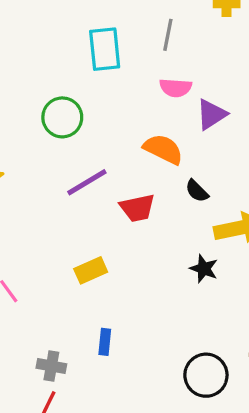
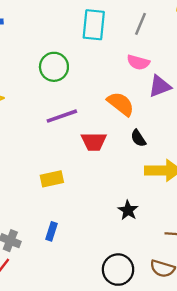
black star: (204, 269) -> (128, 210), moved

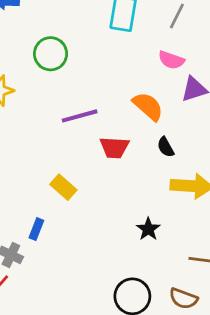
green circle: (54, 67) -> (51, 54), moved
yellow rectangle: (52, 179) -> (63, 187), turned 50
blue rectangle: (51, 231) -> (36, 229), moved

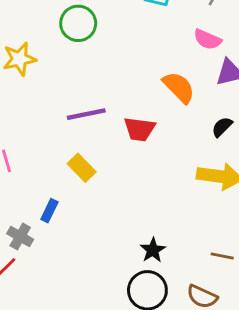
purple line: (80, 116) -> (86, 114), moved
black semicircle: (166, 147) -> (222, 127), moved, turned 70
black star: (148, 229) -> (153, 250), moved

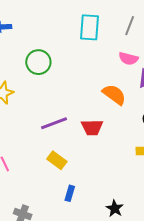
blue rectangle: (49, 211) -> (70, 193), moved

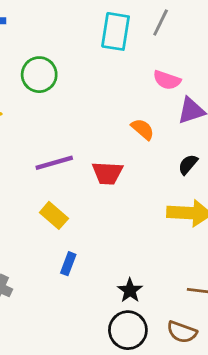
gray line: (130, 26) -> (161, 23), moved
orange semicircle: (114, 95) -> (143, 129), size x0.7

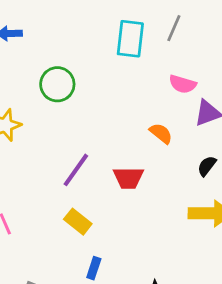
purple line: (54, 163) -> (76, 170), turned -36

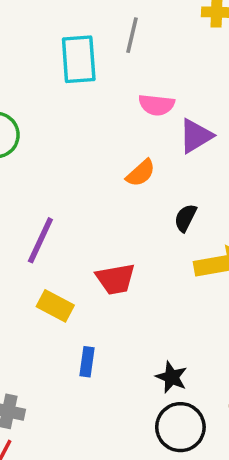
orange semicircle: (161, 133) -> (141, 173), turned 110
black semicircle: (207, 166) -> (185, 218), moved
red trapezoid: (128, 178) -> (115, 279), moved

